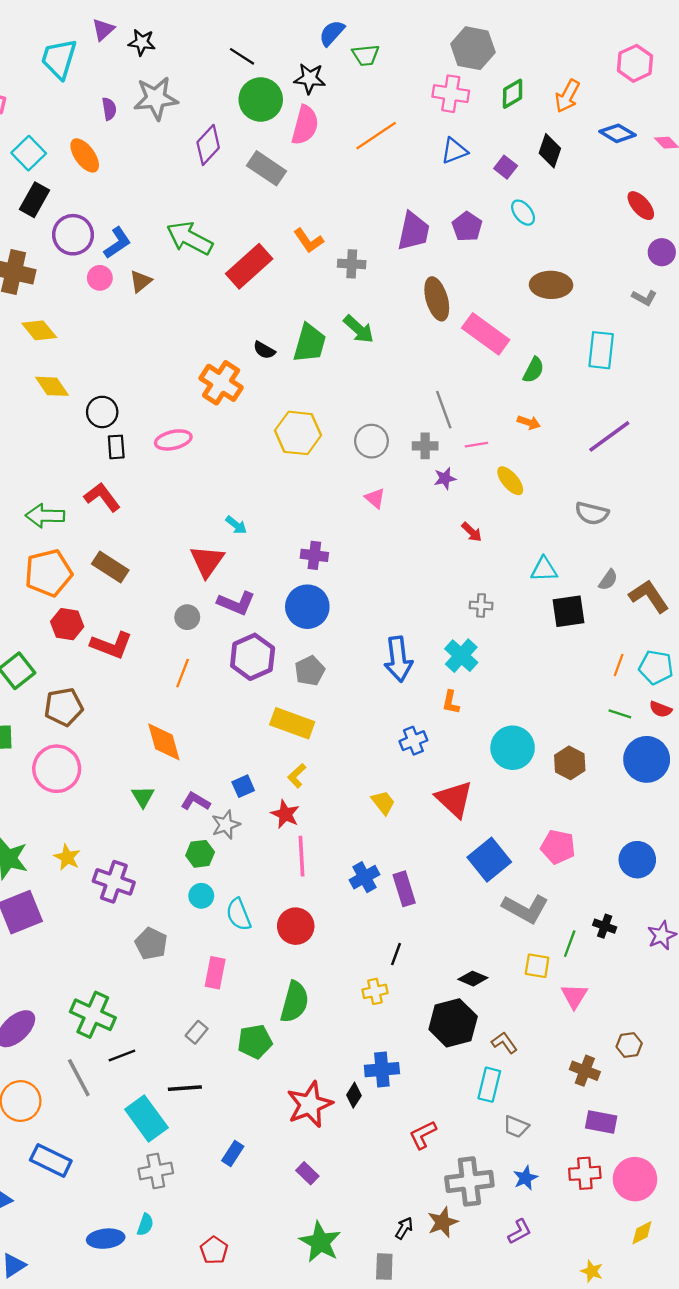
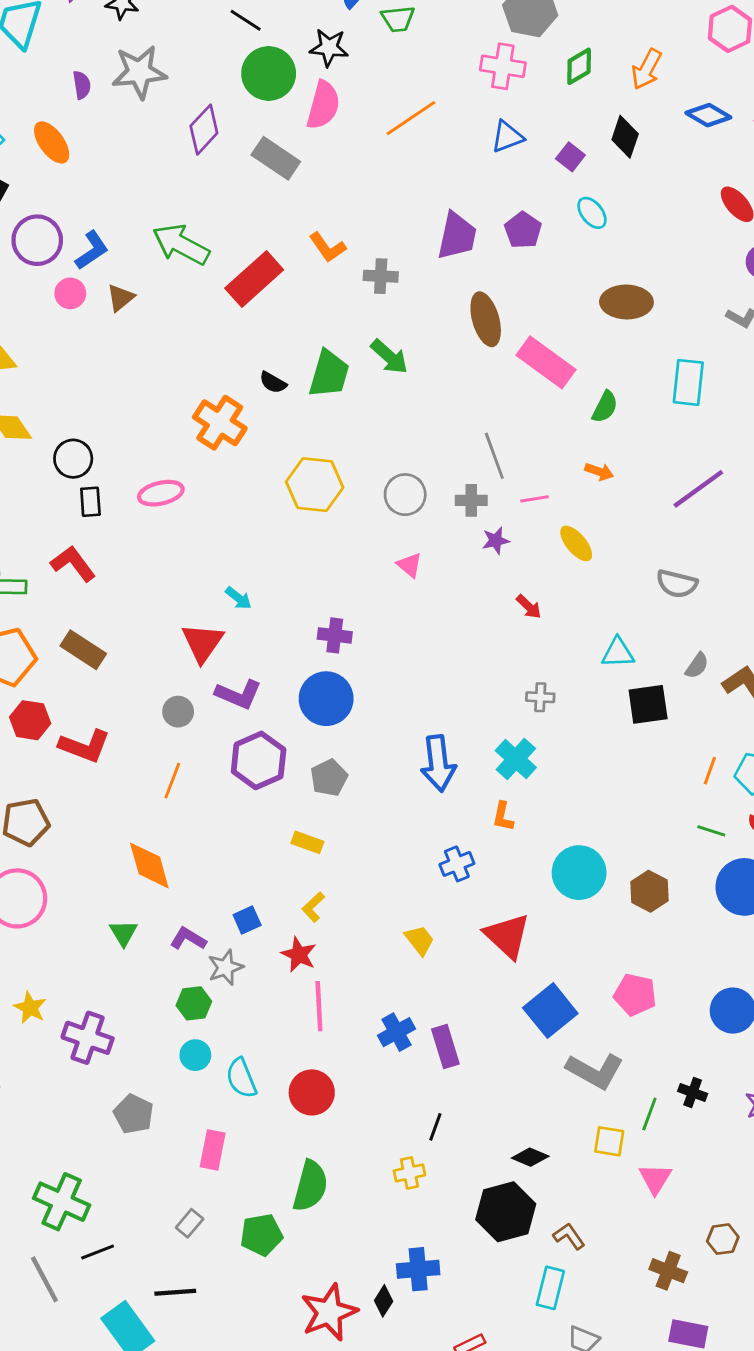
yellow rectangle: (292, 723) -> (307, 842), size x0.6

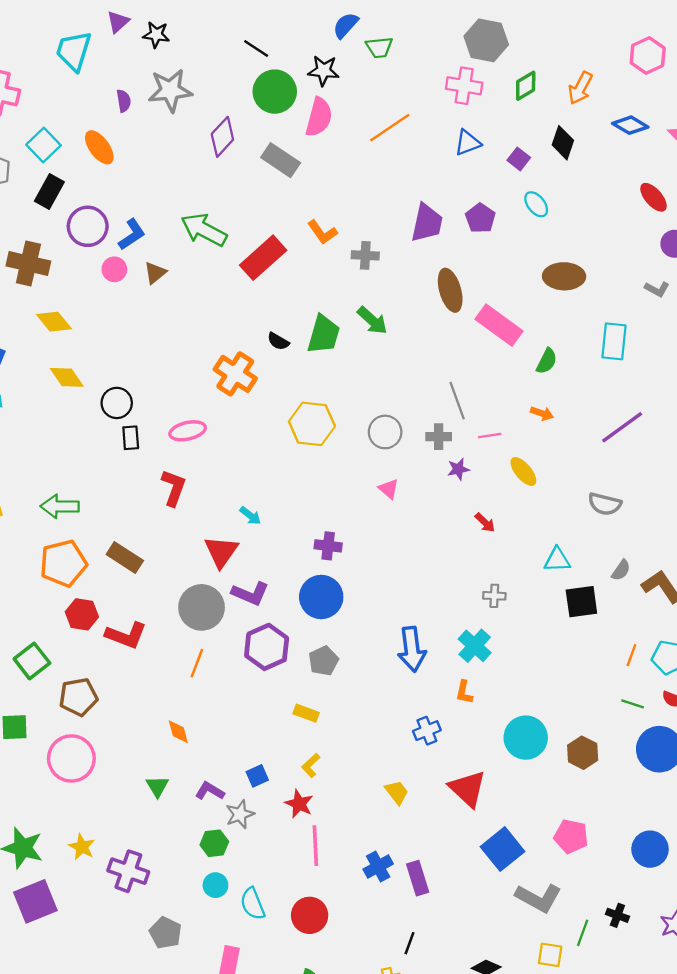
red L-shape: (73, 564) -> (174, 488), moved, turned 57
gray circle: (178, 712) -> (202, 607), size x1.8
orange diamond: (149, 865) -> (178, 732), size x0.6

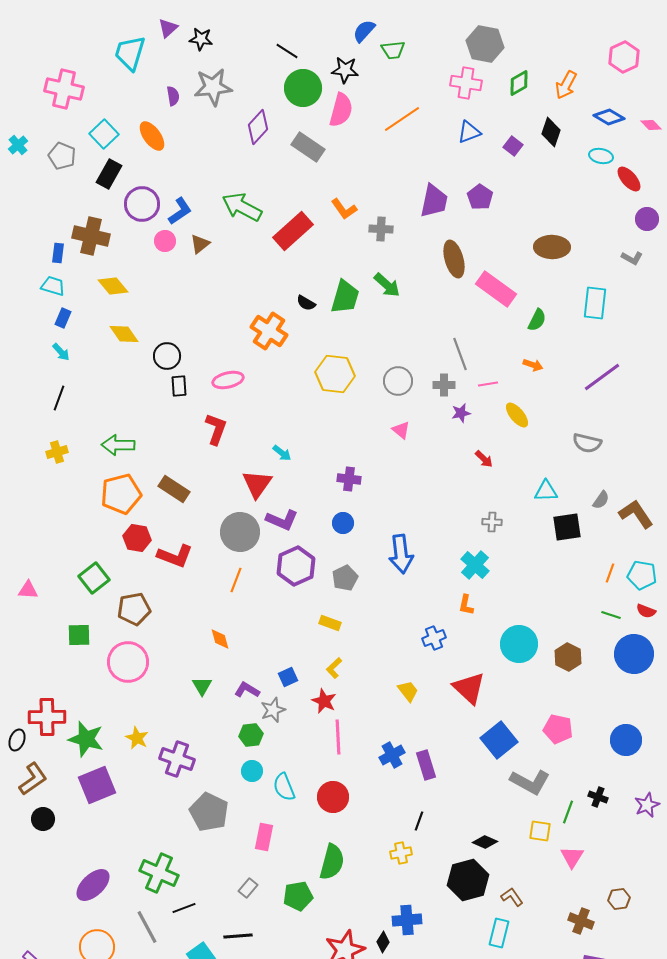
cyan ellipse: (536, 204) -> (601, 156), moved, turned -40
blue circle: (321, 597) -> (343, 523), size x0.6
blue arrow: (412, 649) -> (401, 554), moved
gray pentagon: (166, 933) -> (209, 812), size x1.4

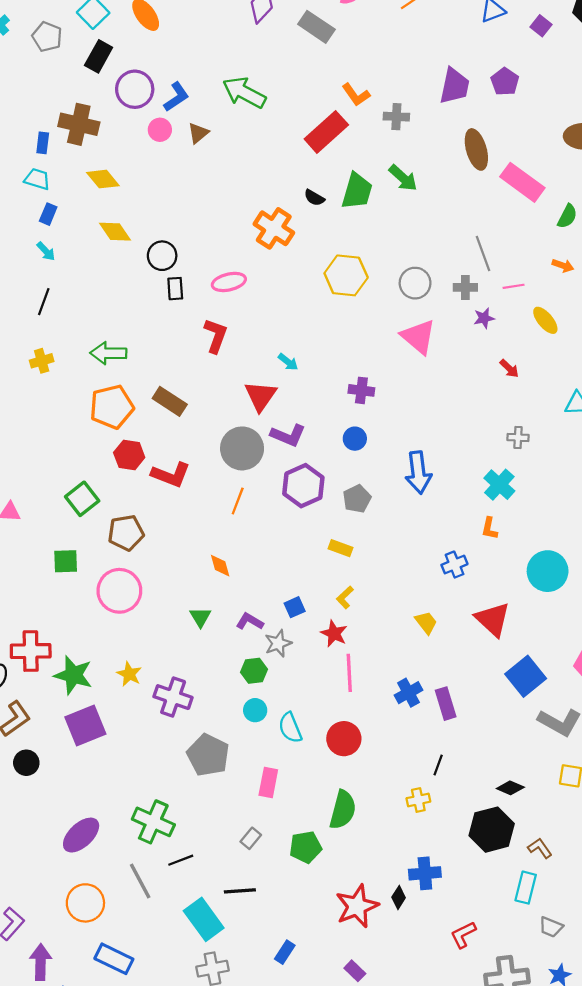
red rectangle: (293, 231) -> (326, 132), moved
pink triangle: (401, 430) -> (418, 337), size x1.8

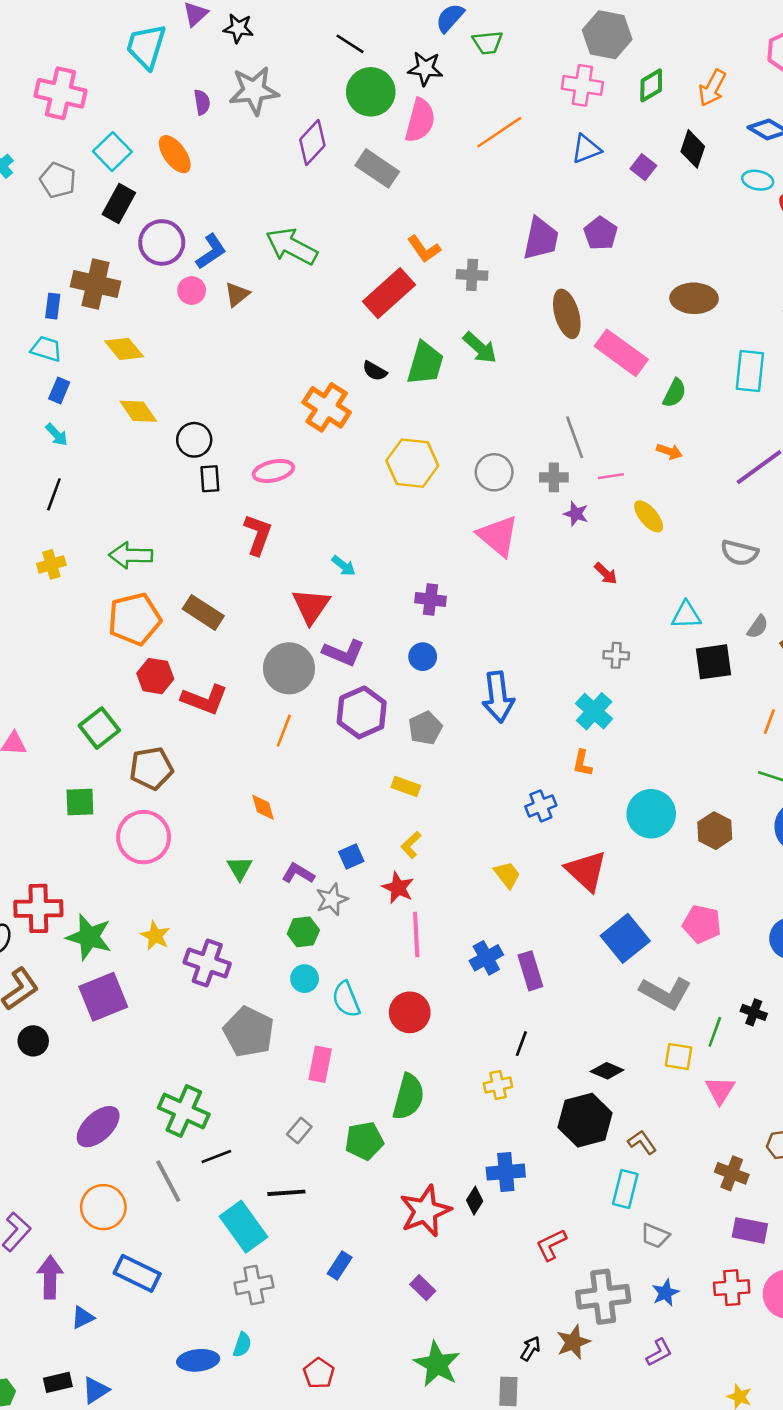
purple star: (484, 318) -> (576, 514), turned 30

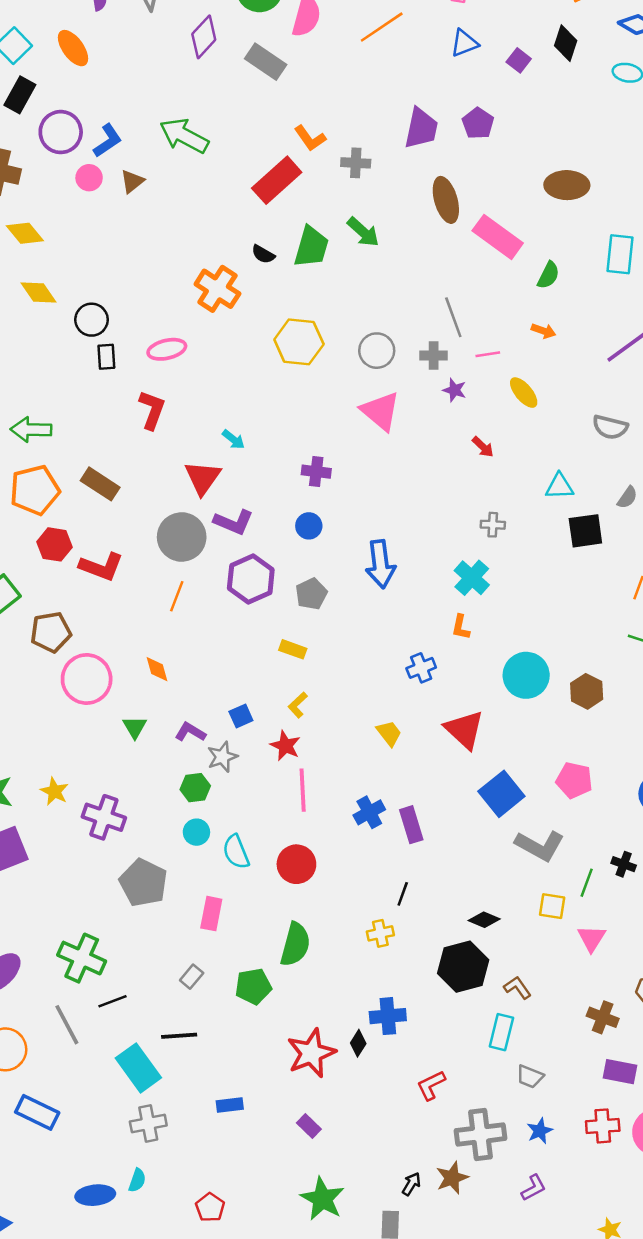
pink circle: (144, 837) -> (87, 679), moved
blue rectangle: (340, 1266) -> (230, 1105), turned 50

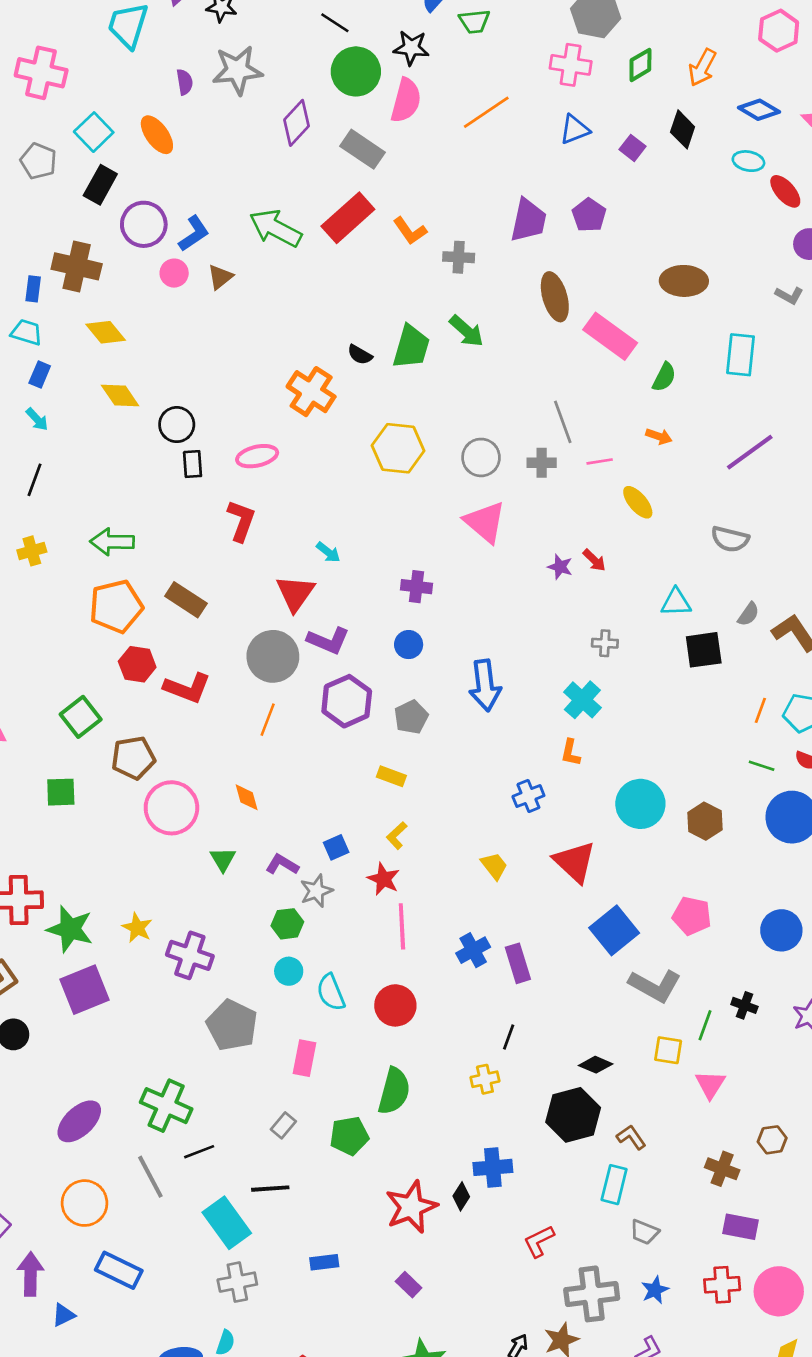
red rectangle: (277, 180) -> (348, 218), moved
purple star: (455, 390) -> (560, 567), moved

